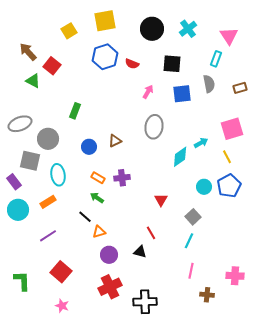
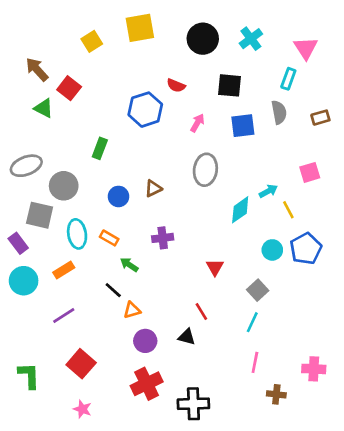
blue hexagon: (105, 57) -> (145, 110), moved
pink square: (232, 129) -> (310, 172), size x0.7
yellow line: (227, 157) -> (288, 210), moved
orange rectangle: (98, 178) -> (109, 238), moved

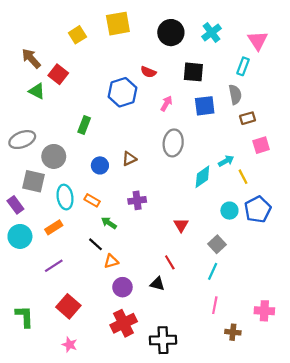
brown rectangle: (320, 118) -> (248, 118), moved

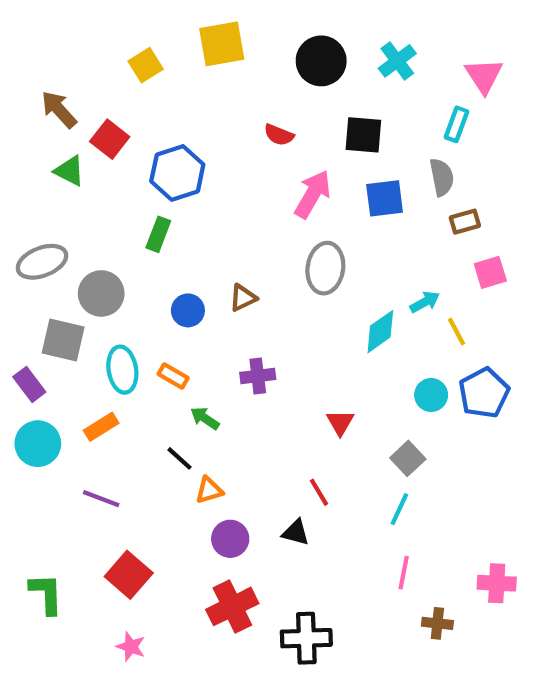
blue hexagon: (122, 92) -> (177, 173), moved
pink arrow: (166, 104) -> (313, 194), size x1.6
purple line: (54, 266) -> (101, 499), turned 54

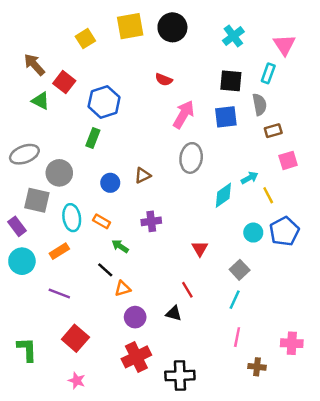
black circle: (321, 61) -> (172, 27), moved
black square: (363, 135) -> (231, 81), moved

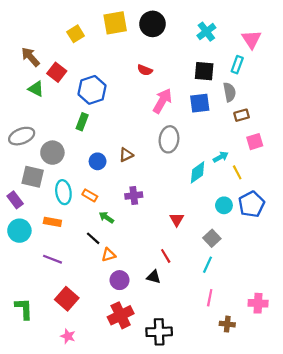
orange rectangle: (59, 251) -> (52, 222), turned 42

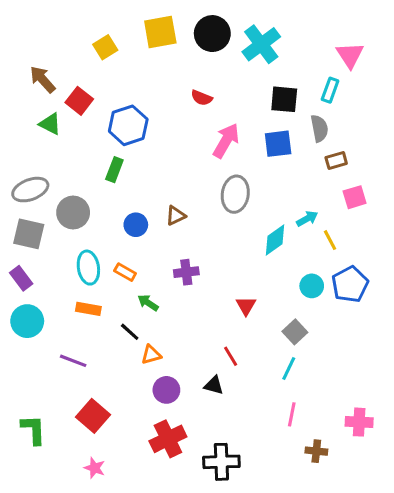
cyan cross: (206, 32) -> (261, 44), moved, size x1.4
gray square: (33, 177) -> (29, 234), moved
orange rectangle: (52, 222) -> (88, 309), moved

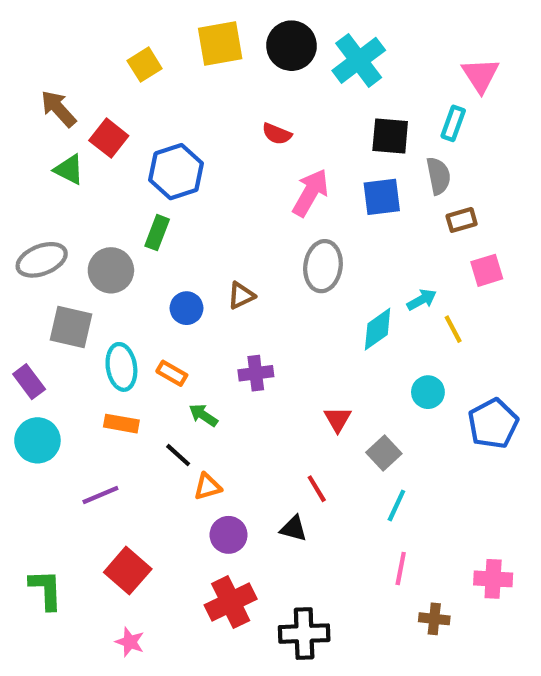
gray circle: (73, 212) -> (111, 270), moved
gray square: (29, 234) -> (71, 327), moved
blue pentagon: (350, 284) -> (493, 424), moved
gray square: (295, 332) -> (384, 453), moved
purple line: (73, 361) -> (100, 495), turned -44

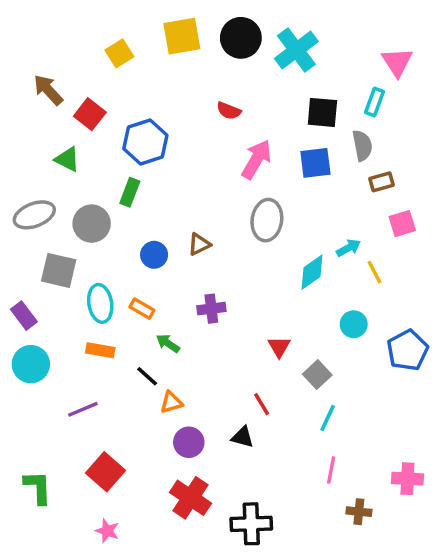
green triangle: (69, 170) -> (67, 159), moved
red cross: (231, 602) -> (191, 498), turned -30

